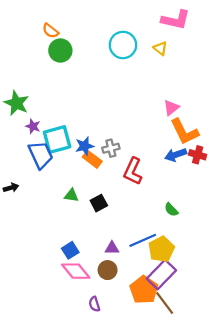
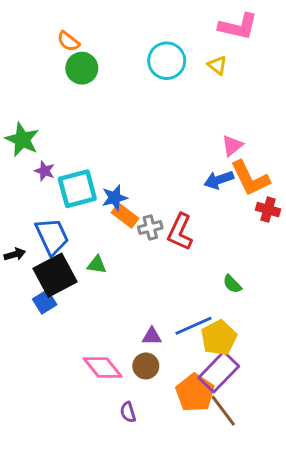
gray cross: (111, 148) -> (150, 227), moved
blue trapezoid: (41, 155) -> (52, 236), moved
blue arrow: (176, 155) -> (219, 180), moved
black square: (99, 203) -> (55, 275), moved, size x1.8
blue square: (70, 250) -> (45, 302), moved

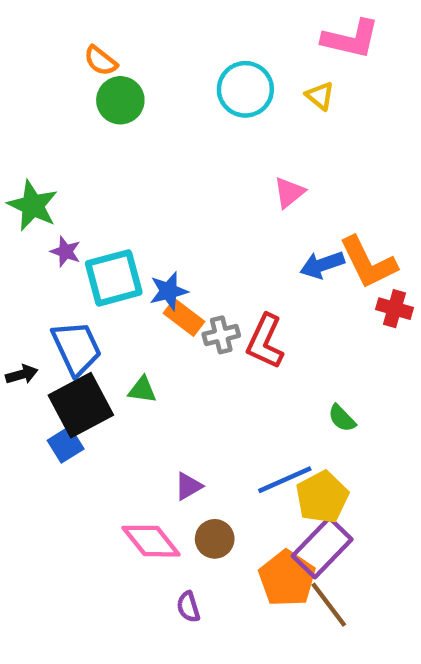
pink triangle: (232, 146) -> (289, 192), moved
purple triangle: (152, 336) -> (188, 486), moved, turned -30

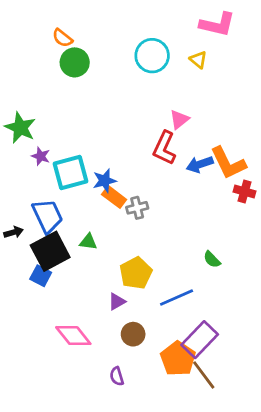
red L-shape: (265, 341) -> (164, 148), moved
blue square: (66, 445) -> (41, 276), turned -30
yellow pentagon: (322, 497) -> (136, 273), moved
pink diamond: (151, 541) -> (73, 336), moved

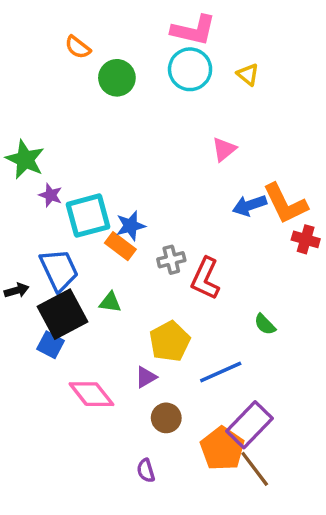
pink L-shape: (217, 24) -> (193, 30), moved
green circle: (75, 62) -> (117, 78), moved
red L-shape: (164, 148) -> (205, 278), moved
orange rectangle: (114, 197) -> (120, 246), moved
pink diamond: (73, 336) -> (91, 394), moved

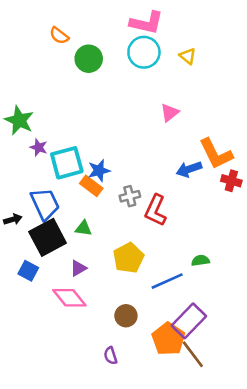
blue arrow: (250, 205) -> (189, 169), moved
green semicircle: (265, 324) -> (200, 260), moved, turned 126
blue square: (51, 345) -> (28, 271), moved
purple triangle: (146, 377) -> (78, 268), moved

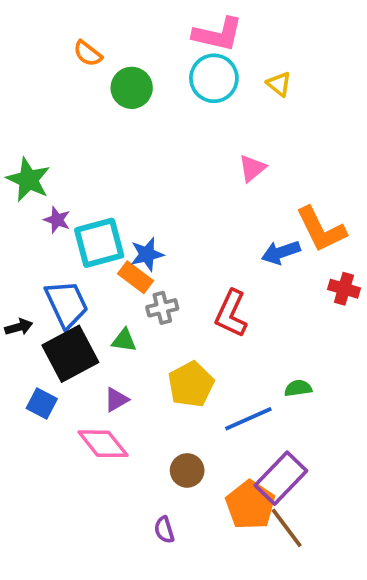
red cross: (231, 181) -> (344, 289), moved
gray cross: (130, 196) -> (162, 308), moved

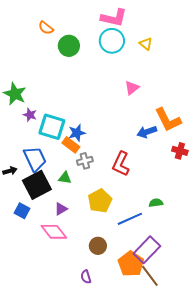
cyan square: (99, 243) -> (52, 127), turned 32

